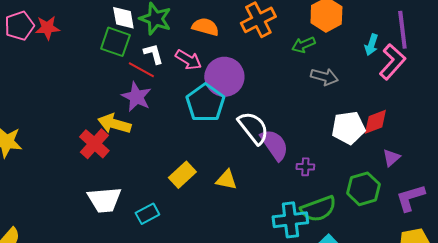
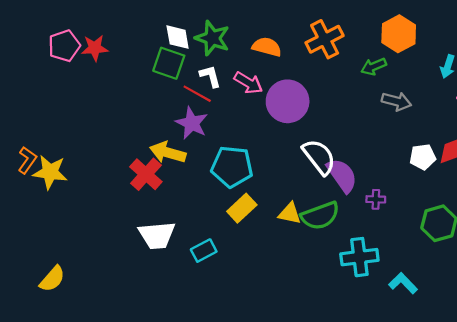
cyan pentagon: (205, 103) -> (232, 167), moved, turned -30
white pentagon: (348, 128) -> (423, 157), size x0.7
green semicircle: (318, 209) -> (320, 216), moved

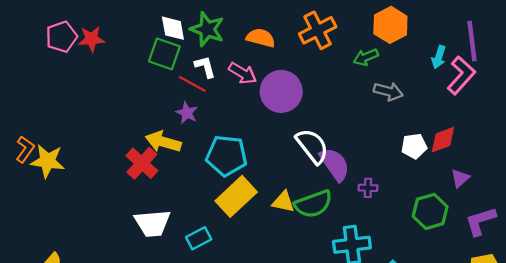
purple star: (192, 123) -> (187, 113), size x0.7
yellow rectangle: (242, 208) -> (236, 196), size x1.4

